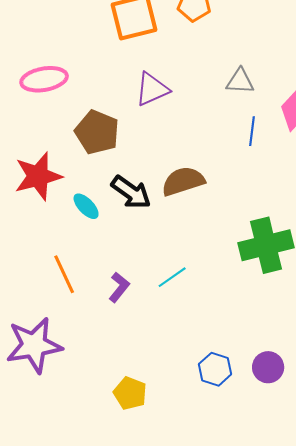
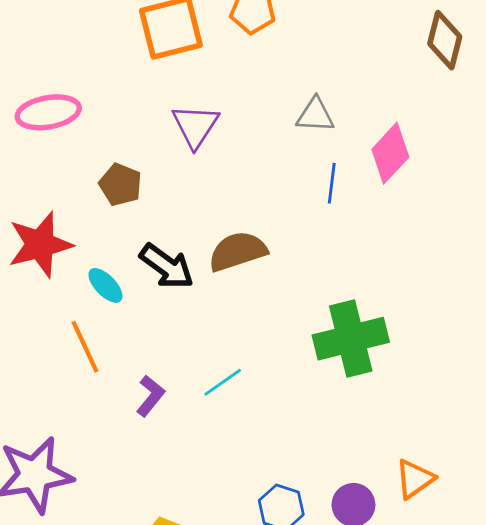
purple triangle: (152, 89) -> (195, 126), turned -33
brown pentagon: (97, 132) -> (120, 185), size x0.7
orange line: (64, 274) -> (85, 347), moved

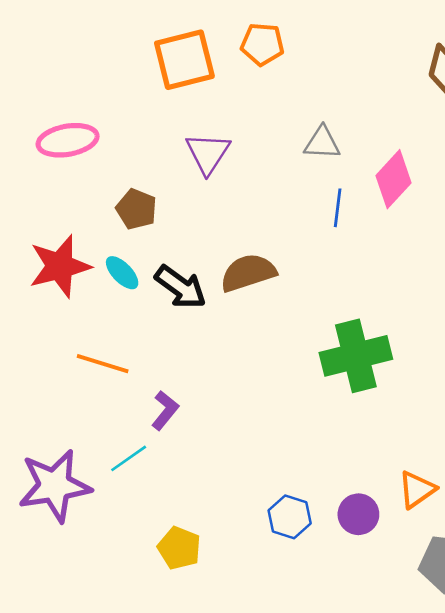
cyan ellipse: (105, 285) -> (122, 273), moved
orange line: (85, 347) -> (103, 364), turned -48
cyan line: (223, 382) -> (129, 458), moved

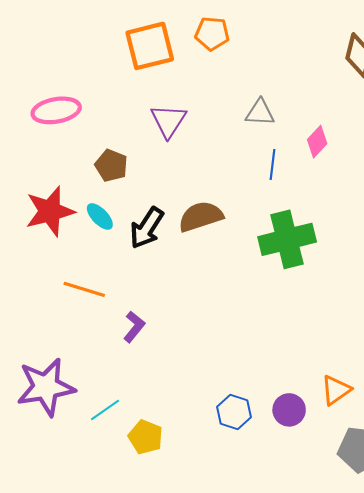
pink diamond: (393, 179) -> (317, 142), size x0.7
black arrow: (181, 287) -> (147, 228), turned 87
green cross: (356, 356) -> (287, 239), moved
cyan line: (129, 458) -> (105, 410), moved

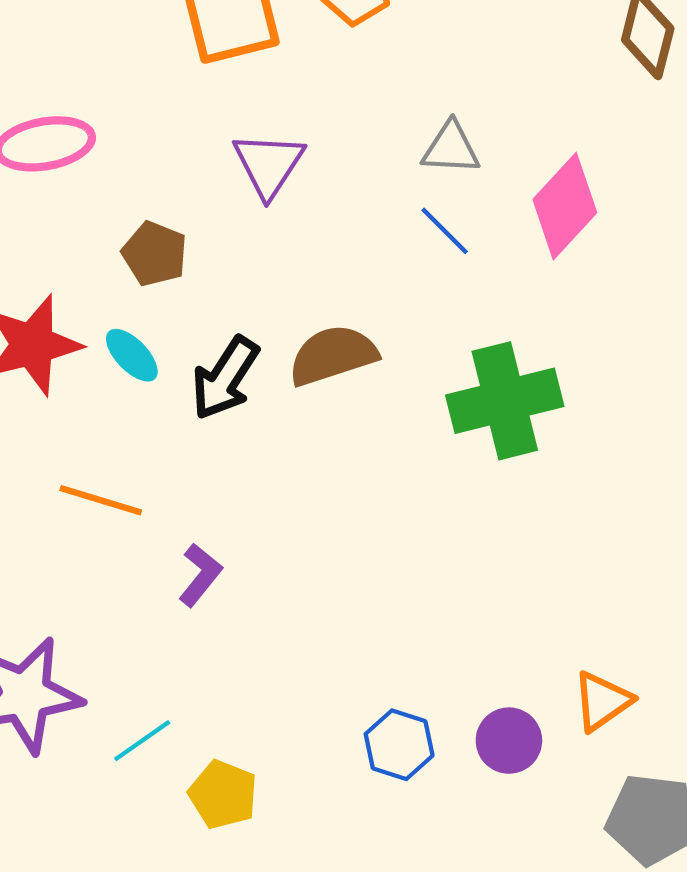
pink diamond: (317, 142) -> (565, 206), size x1.6
blue line: (272, 164) -> (445, 231), moved, turned -52

